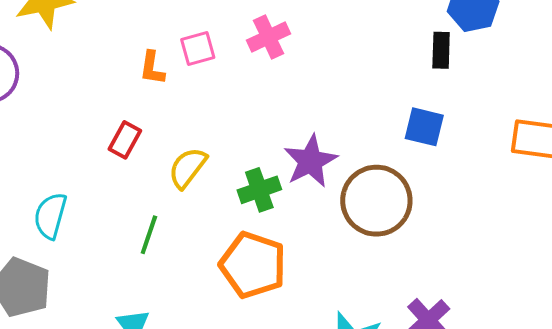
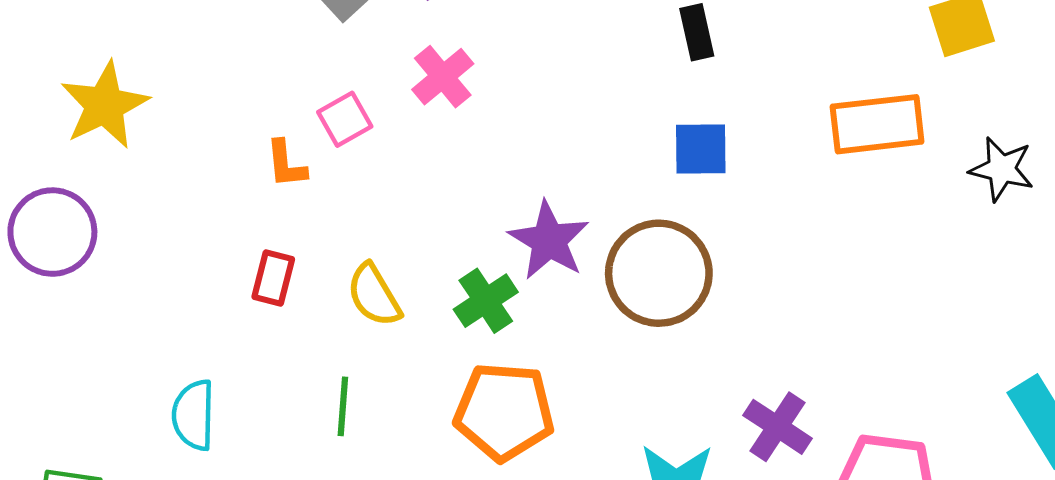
yellow semicircle: (188, 168) -> (374, 295), turned -54

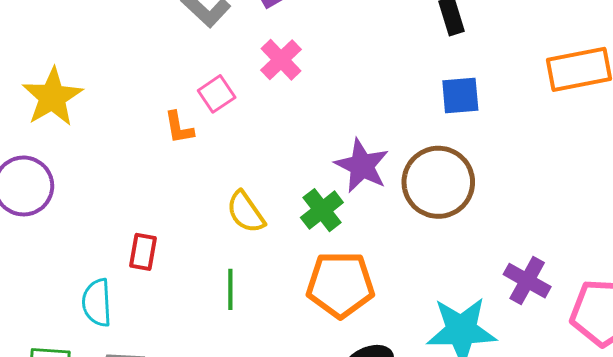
red rectangle: (273, 278) -> (143, 252), moved
cyan semicircle: (194, 415) -> (97, 303), moved

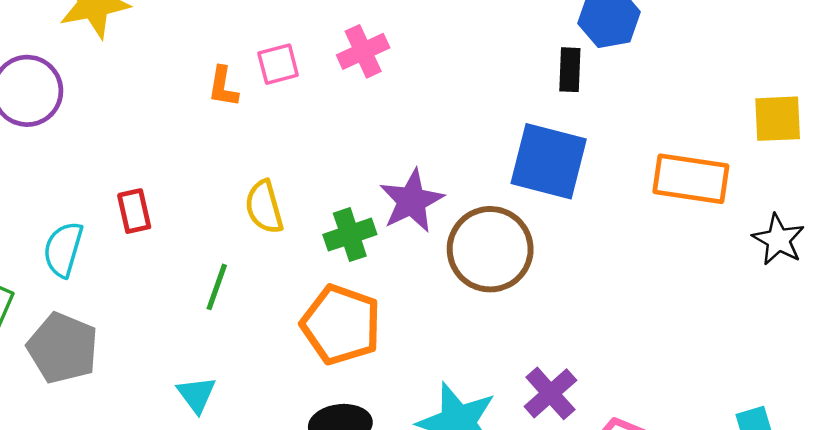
blue square: (460, 96) -> (549, 161), size x1.6
red rectangle: (143, 252) -> (134, 211), turned -42

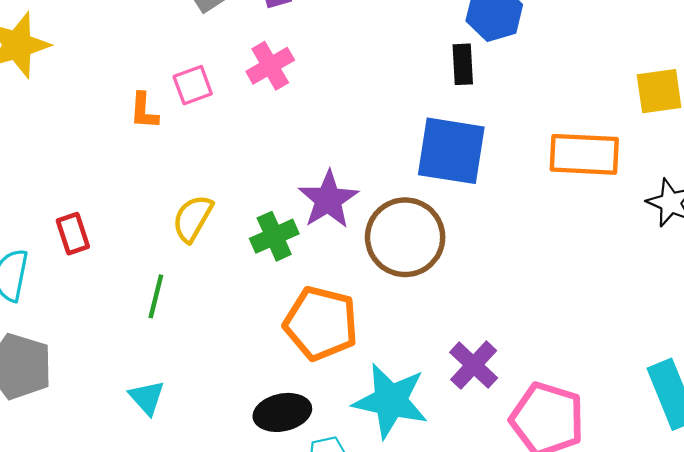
yellow semicircle: (264, 207) -> (193, 218), turned 51
orange pentagon: (341, 325) -> (321, 323), moved

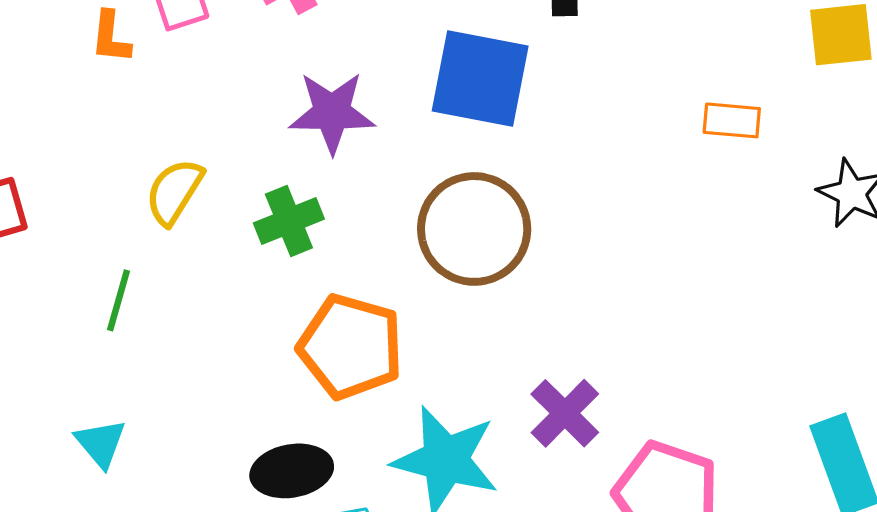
blue square: (451, 151) -> (480, 79), moved
orange rectangle: (584, 154) -> (732, 120), size x0.6
purple star: (328, 200) -> (332, 113), moved, turned 30

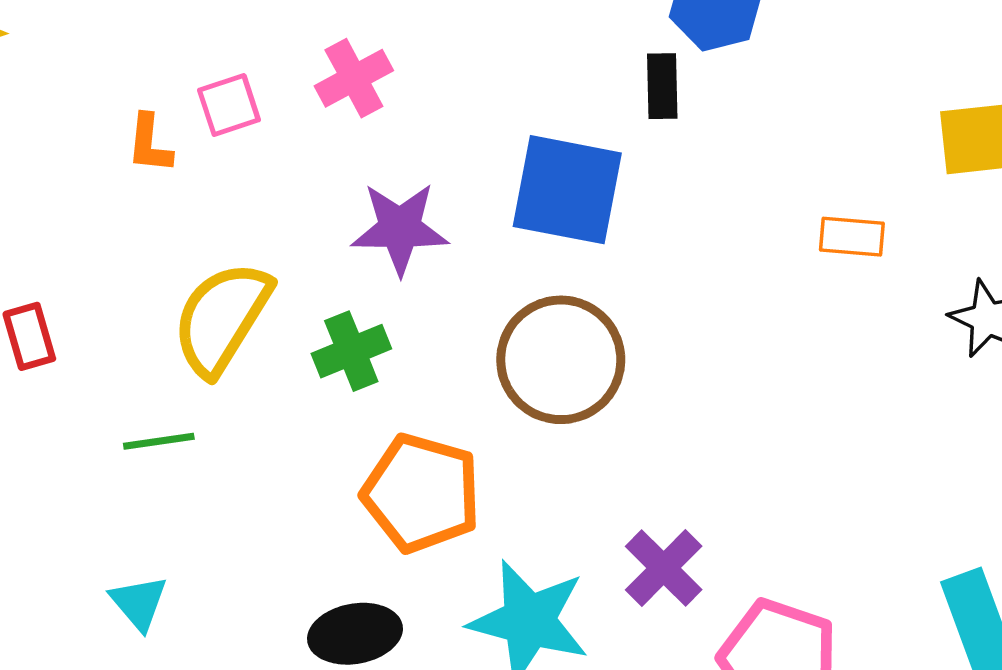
yellow semicircle: (174, 192) -> (222, 318), size x1.5
green line: (118, 300) -> (159, 441), turned 66

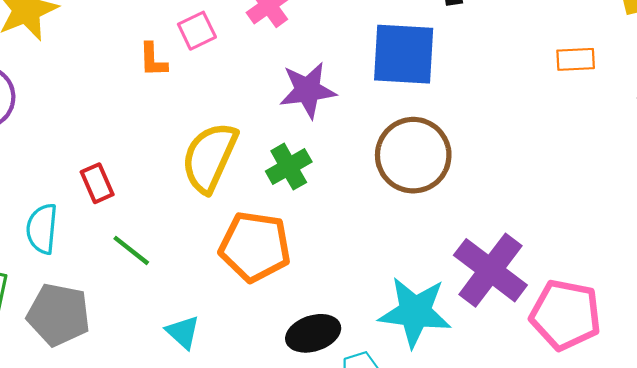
green line: (159, 441) -> (131, 250), moved, turned 54
orange pentagon: (421, 493) -> (255, 247), moved
purple cross: (664, 568) -> (490, 270), size x1.5

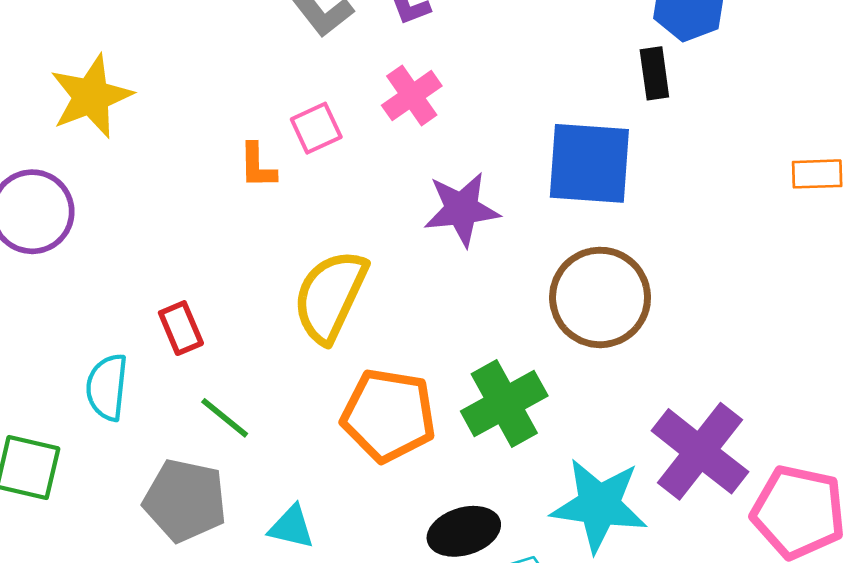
green cross: (289, 167) -> (504, 404), moved, size x1.4
gray pentagon: (59, 315) -> (185, 500), moved
cyan triangle: (183, 332) -> (291, 527), turned -30

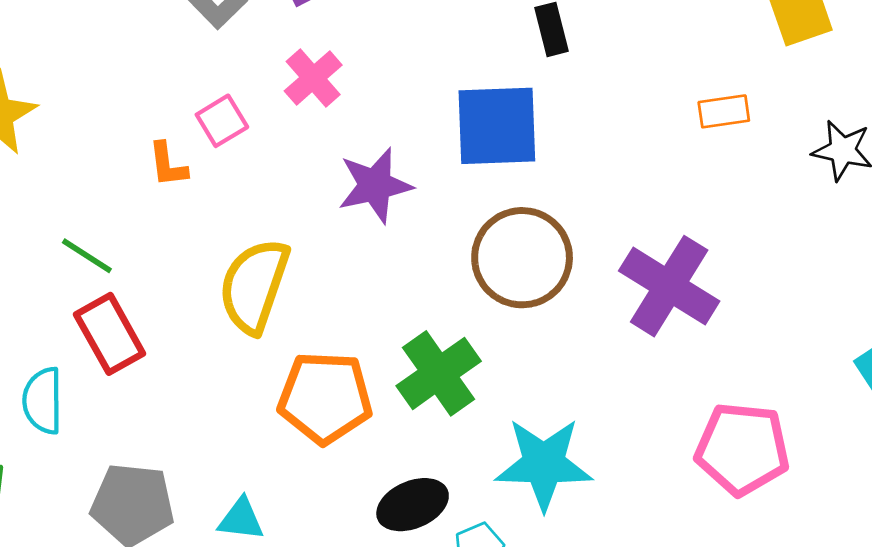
red rectangle: (181, 328) -> (110, 334), size x1.5
green line: (225, 418) -> (87, 256), moved
purple cross: (700, 451) -> (669, 286), moved

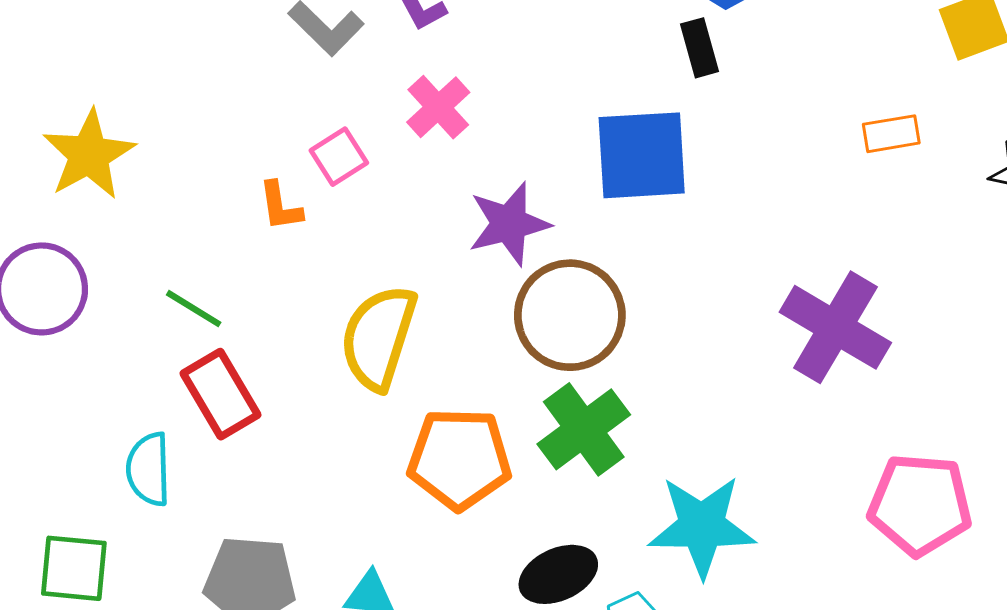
brown circle: (522, 258) -> (570, 315), moved

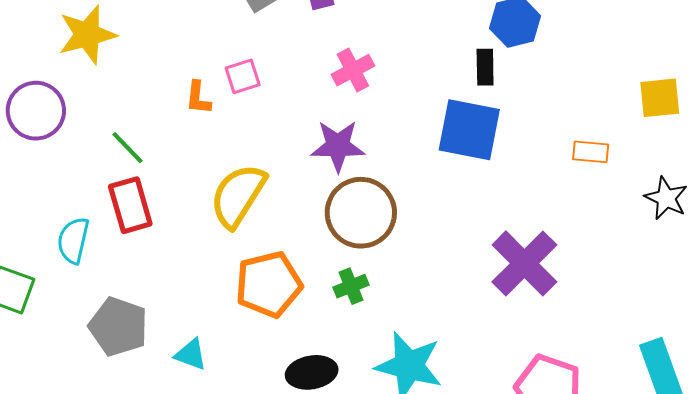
pink cross: (438, 107) -> (353, 70), moved
blue square: (642, 155) -> (469, 130), moved
green cross: (584, 429) -> (351, 286), size x0.6
orange pentagon: (459, 459) -> (269, 284), turned -30

